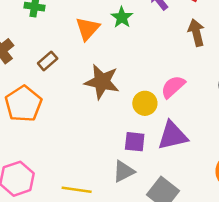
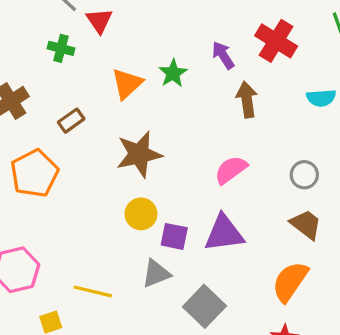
brown arrow: (196, 33) -> (247, 100), moved
brown star: (102, 82) -> (139, 154), turned -30
yellow circle: (145, 103) -> (141, 214), moved

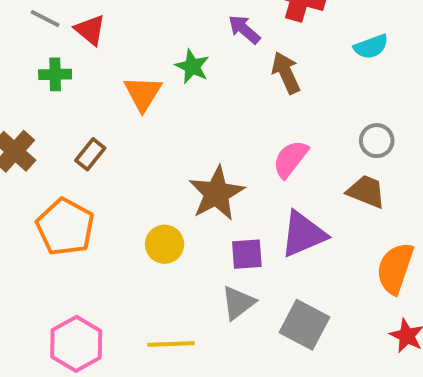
brown star: (139, 154) -> (216, 193), moved
yellow circle: (141, 214) -> (165, 244), moved
brown trapezoid: (306, 224) -> (366, 191), moved

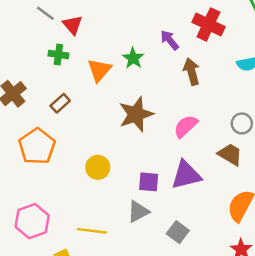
green cross: (55, 74) -> (58, 55), moved
brown star: (216, 193) -> (136, 114), moved
gray square: (304, 325) -> (178, 232), size x0.7

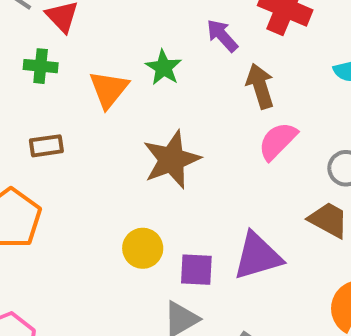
brown rectangle: (60, 103) -> (46, 146), turned 36
pink semicircle: (186, 126) -> (278, 141), moved
yellow circle: (98, 167) -> (143, 248), moved

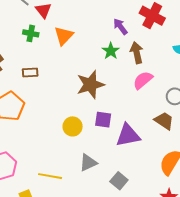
green star: (164, 68) -> (111, 51), moved
orange triangle: (109, 89) -> (64, 36), moved
purple square: (196, 270) -> (103, 120), moved

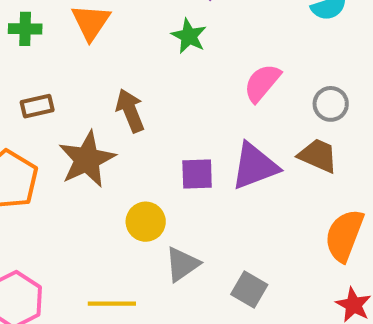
brown arrow: (137, 53) -> (130, 111), moved
brown star: (90, 85) -> (87, 159), moved
yellow circle: (73, 126) -> (146, 222), moved
purple triangle: (128, 135) -> (255, 166), moved

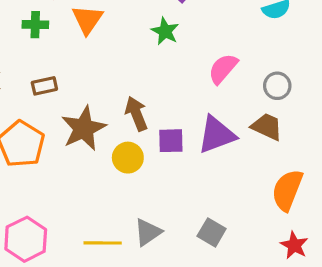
brown arrow: (130, 111) -> (136, 114), moved
yellow circle: (146, 222) -> (128, 158), moved
gray triangle: (182, 264) -> (148, 232), moved

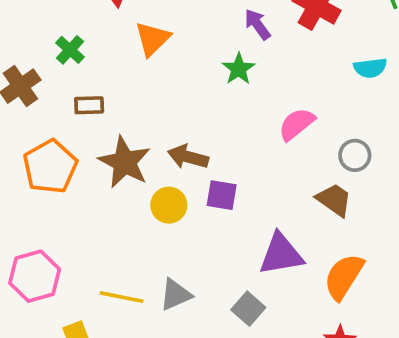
green cross: (35, 25) -> (70, 50), moved, turned 30
brown arrow: (136, 114) -> (188, 157), turned -64
brown star: (84, 128) -> (125, 162), turned -30
purple triangle: (217, 135) -> (281, 254), moved

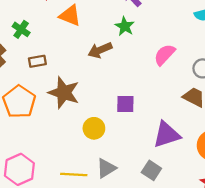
orange triangle: (152, 39) -> (70, 16), turned -45
brown arrow: (188, 157) -> (100, 50), moved, turned -30
yellow circle: (169, 205) -> (94, 128), moved

